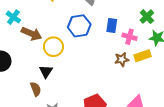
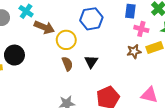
blue rectangle: (112, 25) -> (130, 11), moved
black triangle: (46, 71) -> (91, 62), moved
brown semicircle: (36, 89) -> (67, 64), moved

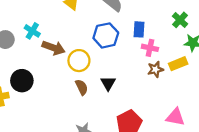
blue rectangle: (130, 11) -> (139, 29), moved
pink cross: (141, 29) -> (150, 48), moved

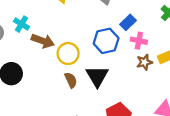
blue rectangle: (139, 29) -> (128, 22), turned 42
blue hexagon: (106, 35) -> (106, 41), moved
black triangle: (108, 83) -> (97, 76), size x1.5

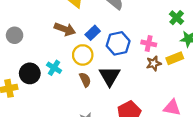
blue rectangle: (128, 22) -> (93, 33), moved
cyan cross: (21, 24) -> (54, 68), moved
brown arrow: (43, 41) -> (65, 29), moved

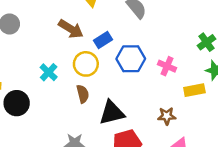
brown star: (154, 63) -> (167, 116), moved
black circle: (30, 73) -> (17, 103), moved
black triangle: (110, 76) -> (112, 113), moved, turned 35

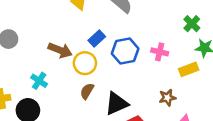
brown arrow: (71, 29) -> (60, 50), moved
cyan cross: (49, 72) -> (39, 81), moved
brown semicircle: (83, 94) -> (87, 91), turned -126

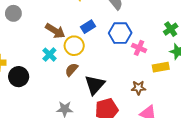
blue hexagon: (125, 51) -> (120, 33), moved
cyan cross: (39, 81) -> (49, 55), moved
black triangle: (117, 104) -> (95, 85), turned -35

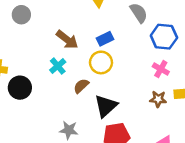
blue hexagon: (120, 33) -> (164, 37), moved
yellow circle: (74, 46) -> (101, 62), moved
brown star: (138, 88) -> (158, 99), moved

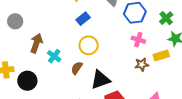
blue rectangle: (105, 39) -> (83, 19), moved
brown arrow: (67, 40) -> (36, 43), moved, turned -96
black triangle: (106, 106) -> (100, 80), turned 35

